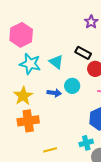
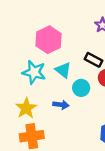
pink hexagon: (21, 35) -> (49, 40), moved
cyan circle: (72, 86) -> (81, 88), moved

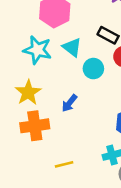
blue arrow: (61, 105) -> (69, 103), moved, turned 120

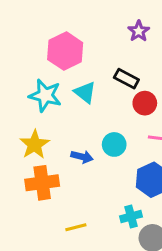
cyan circle: (93, 69) -> (114, 144), moved
blue arrow: (69, 103) -> (82, 157), turned -114

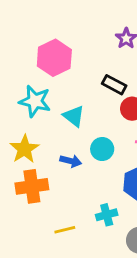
cyan triangle: (85, 92) -> (74, 116), moved
cyan cross: (131, 216) -> (107, 215), moved

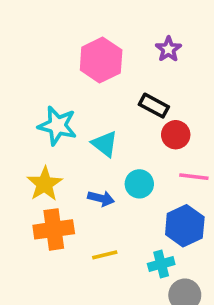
pink hexagon: (54, 58) -> (101, 60), moved
cyan cross: (107, 215) -> (161, 264), moved
yellow line: (65, 230) -> (105, 255), moved

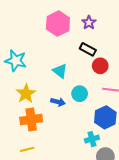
purple star: (168, 49) -> (89, 23), moved
cyan star: (57, 126) -> (16, 61), moved
yellow line: (105, 255) -> (27, 149), moved

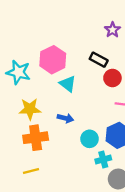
purple star: (89, 23) -> (112, 30), moved
pink hexagon: (58, 24) -> (53, 60), moved
yellow star: (26, 94) -> (30, 109), turned 30
cyan circle: (80, 94) -> (90, 139), moved

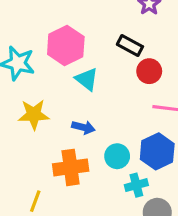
orange cross: (36, 138) -> (71, 167), moved
yellow line: (31, 171) -> (35, 201), turned -56

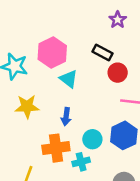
blue arrow: (83, 127) -> (66, 117), turned 84
cyan cross: (136, 185) -> (81, 162), moved

